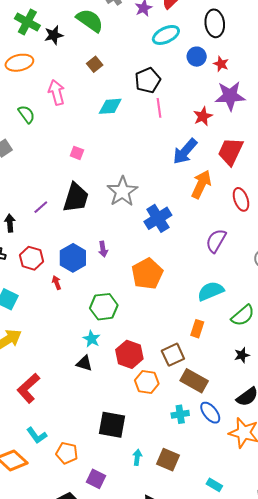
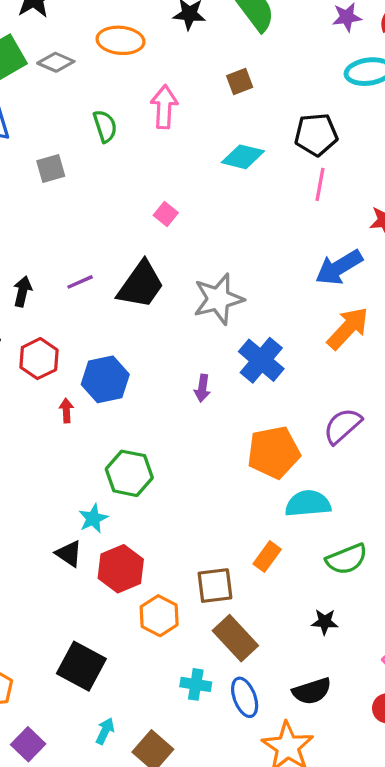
blue cross: (158, 218) -> (261, 360), turned -36
purple arrow: (103, 249) -> (202, 388), moved
orange pentagon: (147, 274) -> (274, 452), moved
red hexagon: (129, 354) -> (121, 569), moved

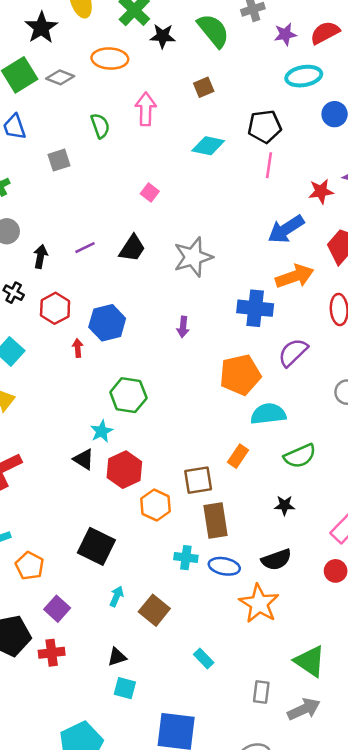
black trapezoid: (141, 285) -> (132, 248), size x0.7
orange arrow: (348, 328) -> (295, 276), turned 30
blue cross: (261, 360) -> (255, 308), moved, turned -32
brown rectangle: (235, 638) -> (216, 520), turned 36
blue ellipse: (245, 697) -> (224, 566), turned -56

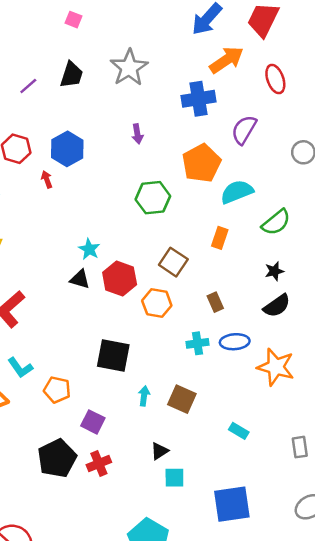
green hexagon: (128, 395) -> (153, 198), moved
brown square: (198, 480) -> (173, 262), moved, turned -32
brown rectangle: (216, 520) -> (215, 302), size x0.6
black semicircle: (276, 560) -> (277, 306), moved

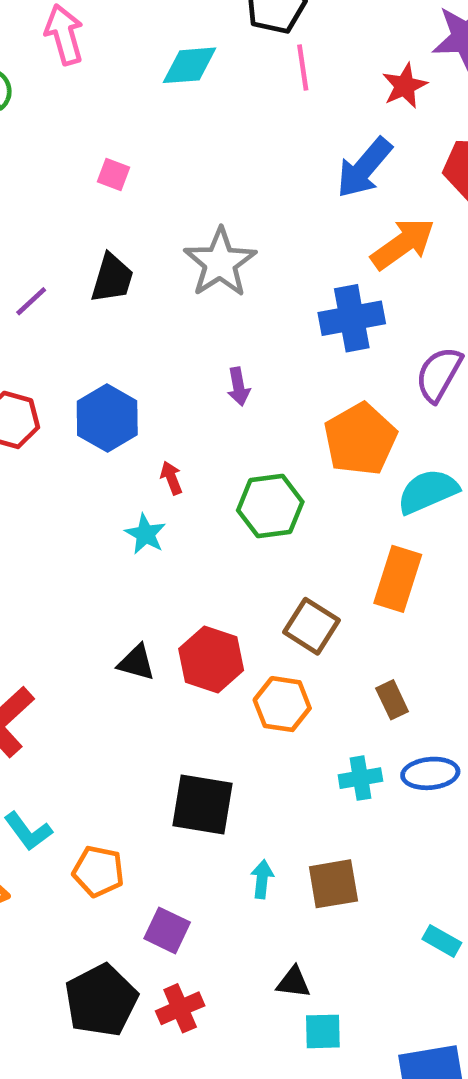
red arrow: (47, 179) -> (171, 478), moved
orange rectangle: (220, 238) -> (398, 579), size x1.5
cyan star: (89, 249) -> (145, 534), moved
brown square: (182, 399) -> (333, 884), turned -32
black triangle: (159, 451) -> (293, 982), turned 42

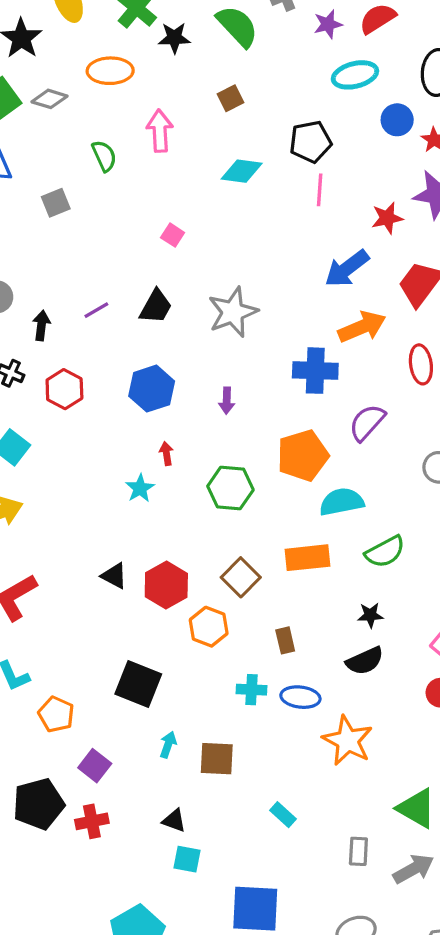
blue hexagon: (107, 418) -> (152, 389), moved
orange rectangle: (398, 579) -> (308, 558), turned 54

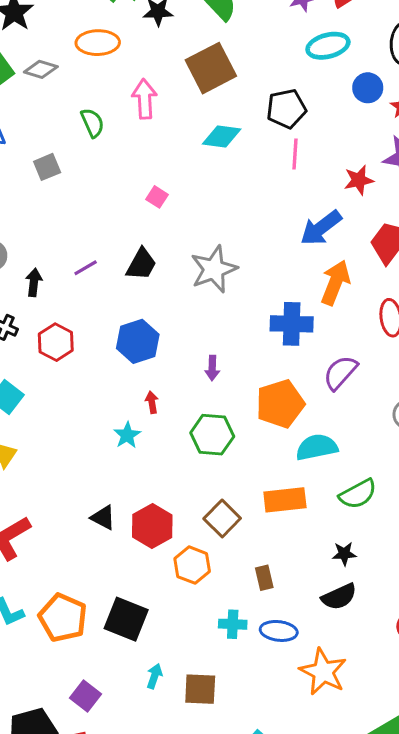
brown square: (230, 98) -> (211, 68), size x2.0
orange arrow: (362, 327) -> (335, 283), turned -45
purple arrow: (227, 401) -> (212, 368), moved
orange pentagon: (56, 714) -> (63, 618), moved, size x1.4

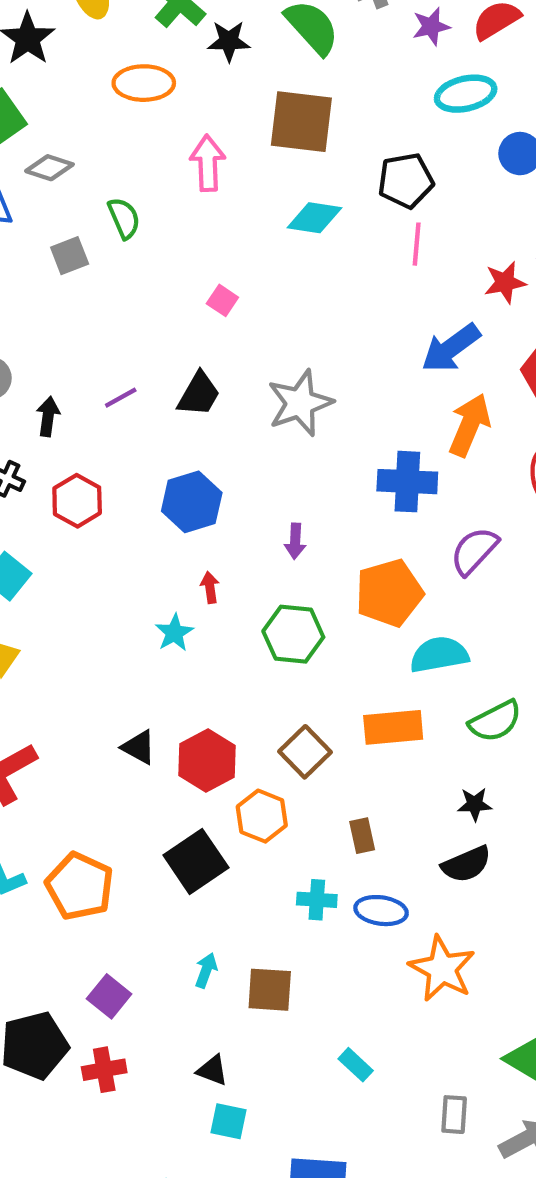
brown square: (211, 68) -> (301, 122), turned 33
gray diamond: (41, 69) -> (49, 168), moved
green semicircle: (92, 123) -> (124, 218), moved
black square: (126, 619) -> (196, 861), moved, turned 33

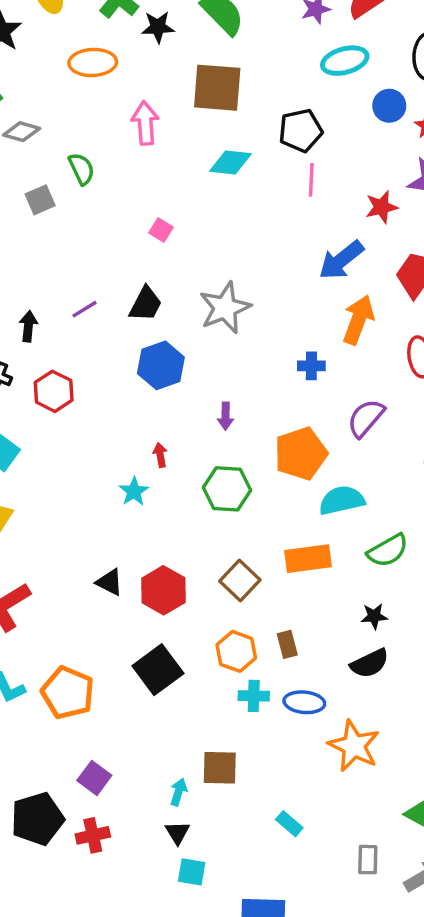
blue cross: (407, 482) -> (311, 366), size x0.6
blue hexagon: (192, 502) -> (161, 365), moved
orange hexagon: (262, 816) -> (236, 651), moved
cyan arrow: (206, 970) -> (178, 792), moved
black triangle: (212, 1070) -> (177, 833), turned 40

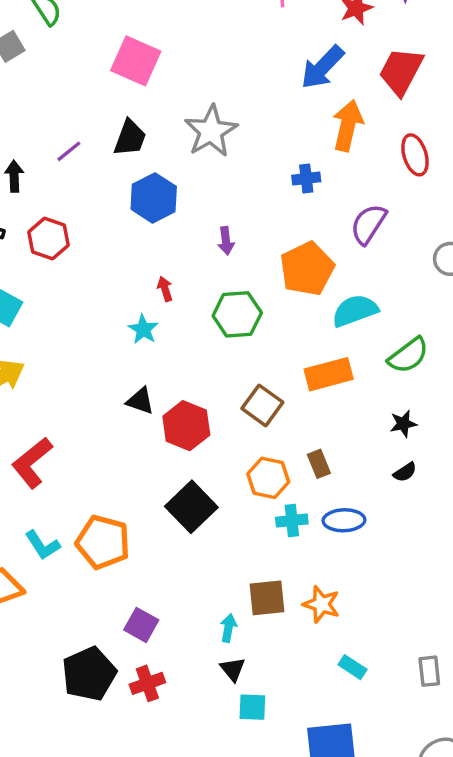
pink square: (161, 230) -> (136, 61), size x2.0
black triangle: (110, 582) -> (140, 401), moved
black semicircle: (370, 663) -> (405, 472), size x0.6
orange star: (354, 746) -> (322, 604), moved, size x0.7
cyan rectangle: (289, 824) -> (352, 667), moved

